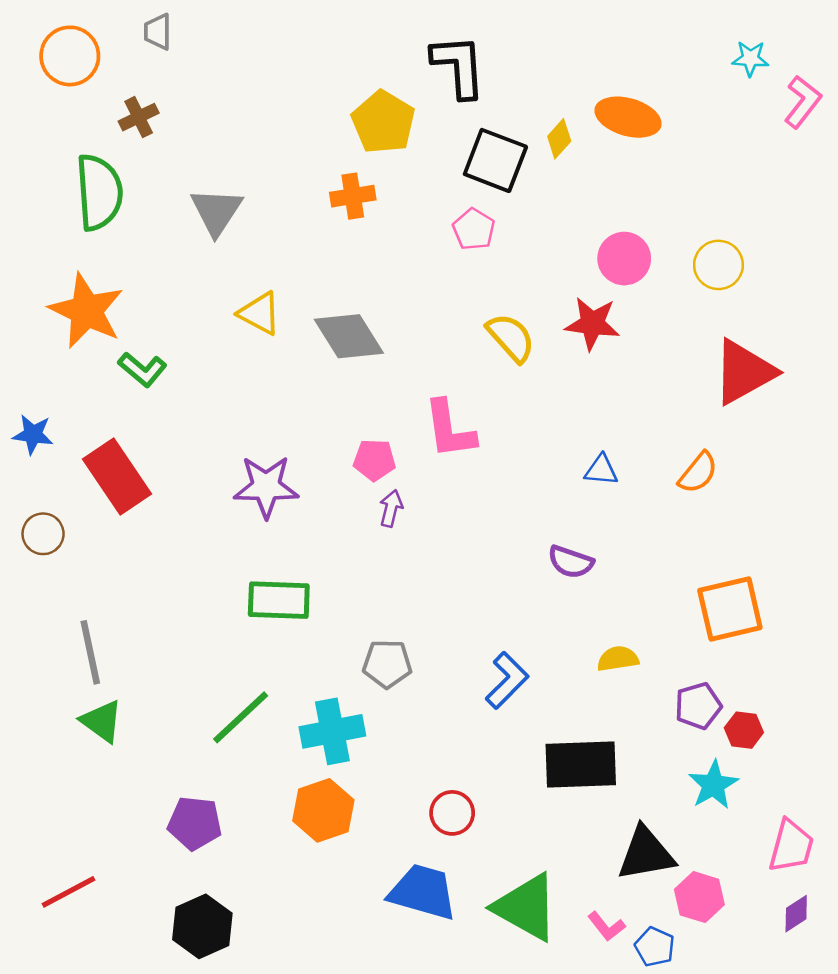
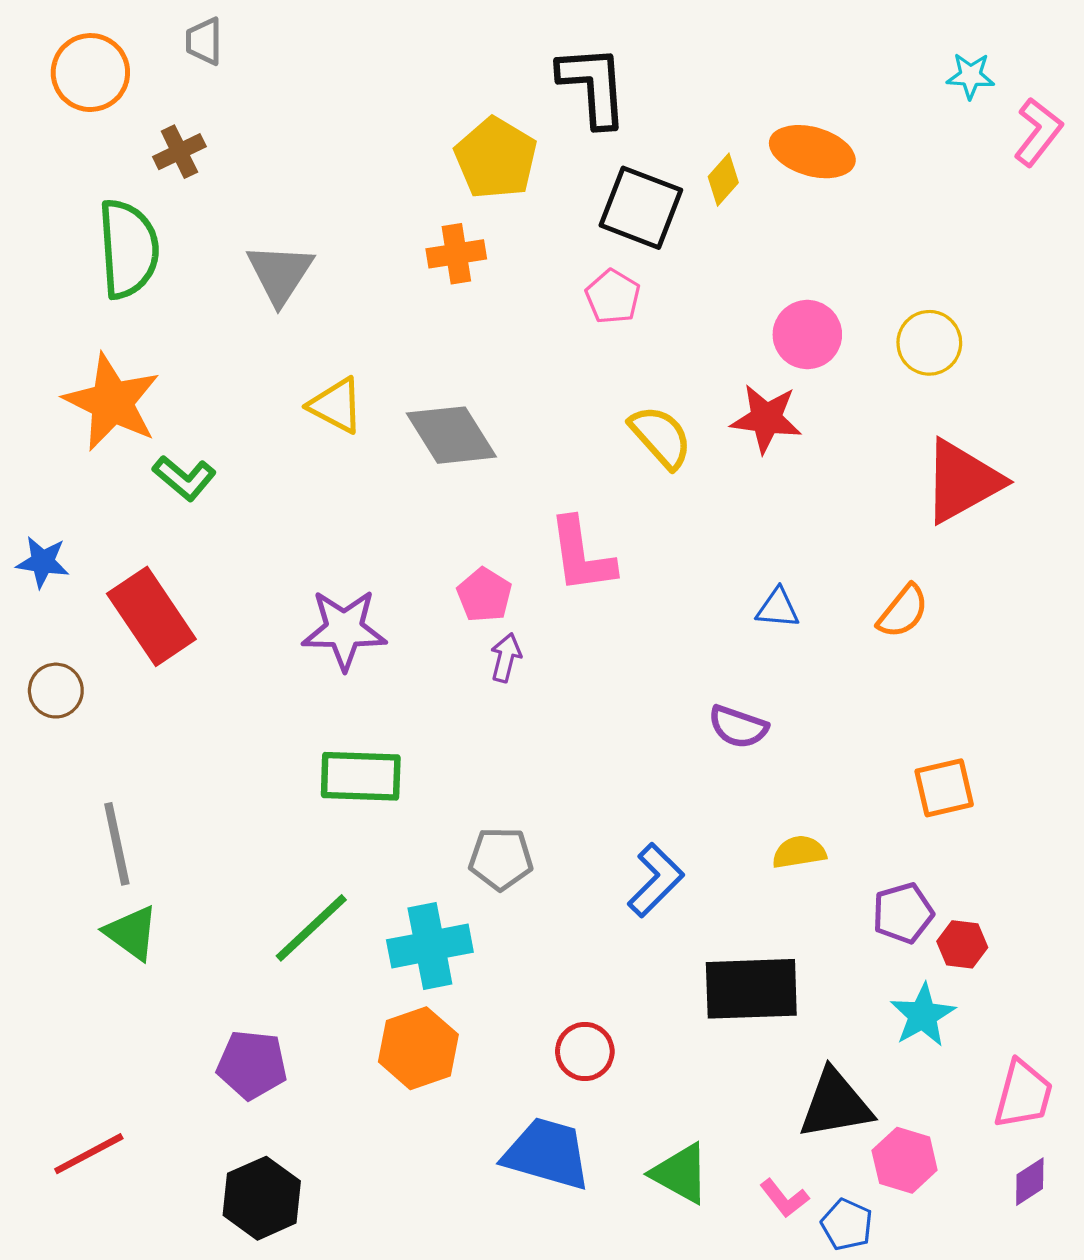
pink pentagon: (374, 460) -> (484, 595), turned 30
orange square: (730, 609) -> (944, 788), size x0.7
green triangle: (526, 907) -> (680, 1173), size x0.7

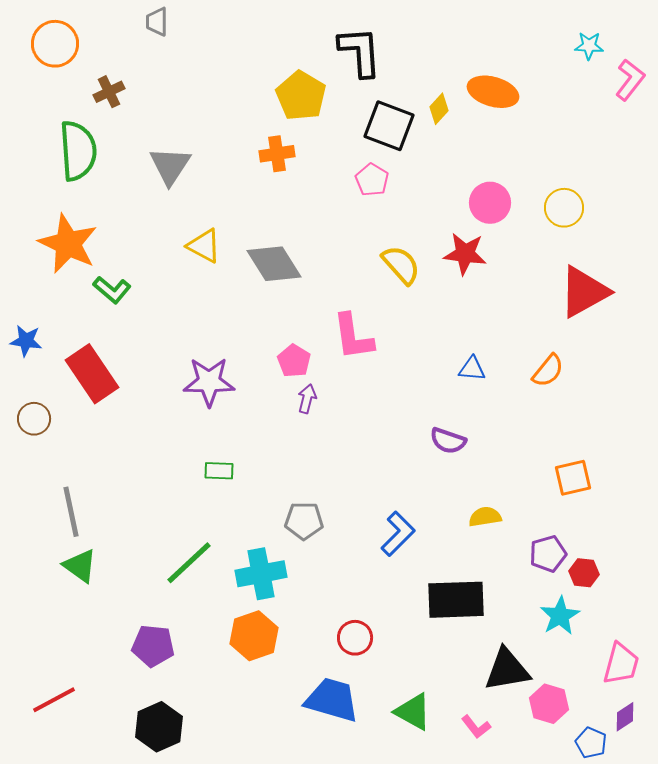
gray trapezoid: (204, 41) -> (157, 22), moved
green rectangle: (361, 776) -> (219, 471), size x0.6
blue pentagon: (847, 1225) -> (591, 743), moved

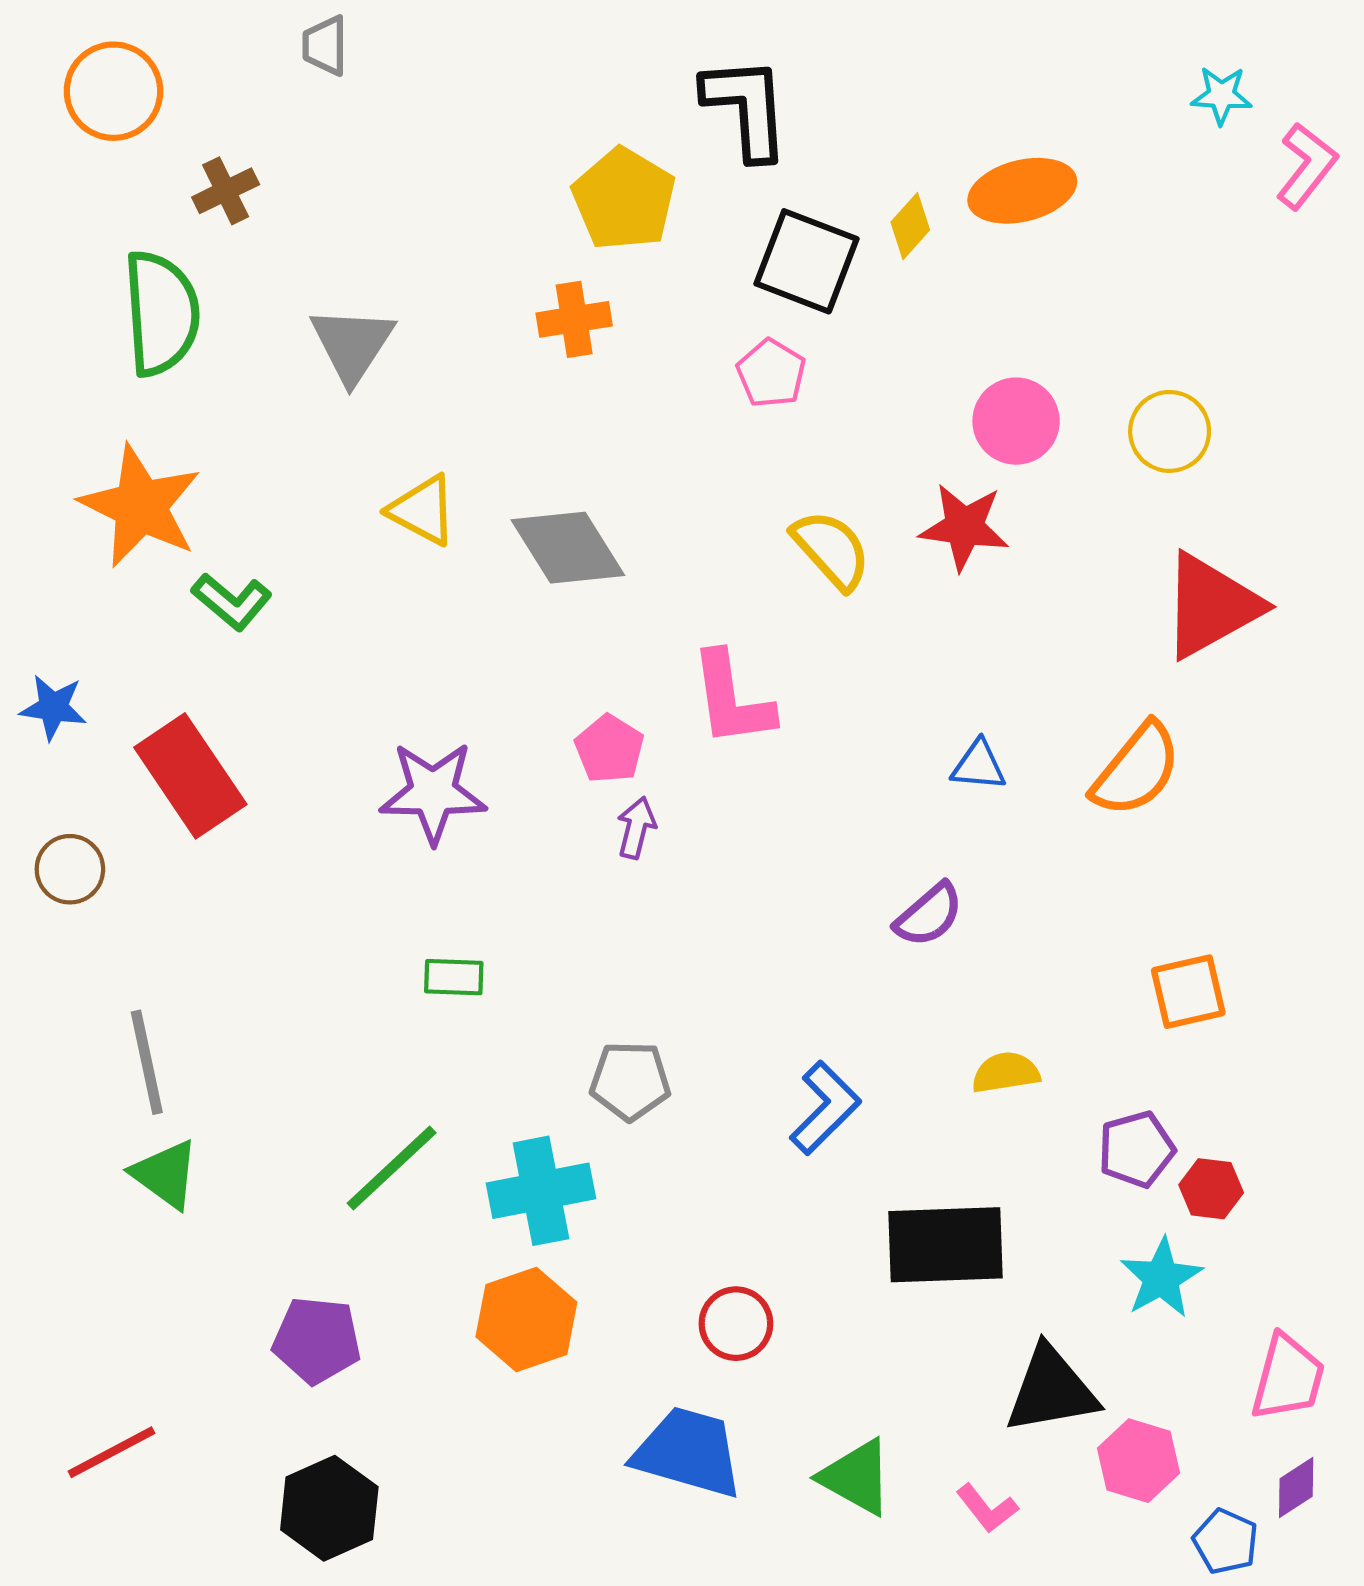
orange ellipse: (493, 92) -> (1022, 191), turned -30
orange semicircle: (548, 371) -> (1136, 770), size x1.4
purple semicircle: (448, 441) -> (929, 915), turned -60

